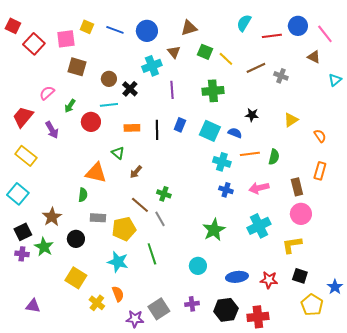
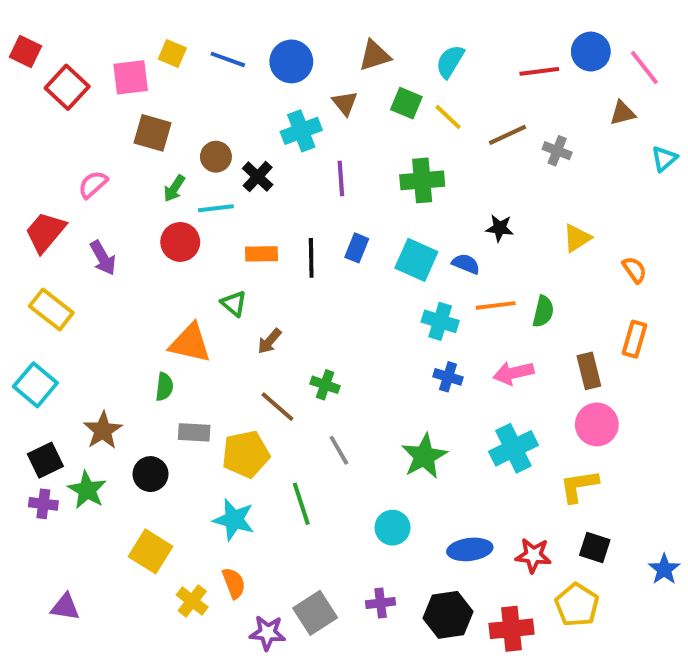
cyan semicircle: (244, 23) -> (450, 61), moved
brown triangle: (314, 57) -> (623, 113), turned -40
green arrow: (70, 106) -> (174, 188), moved
gray line: (160, 219) -> (339, 450), moved
yellow pentagon: (312, 305) -> (577, 605), moved

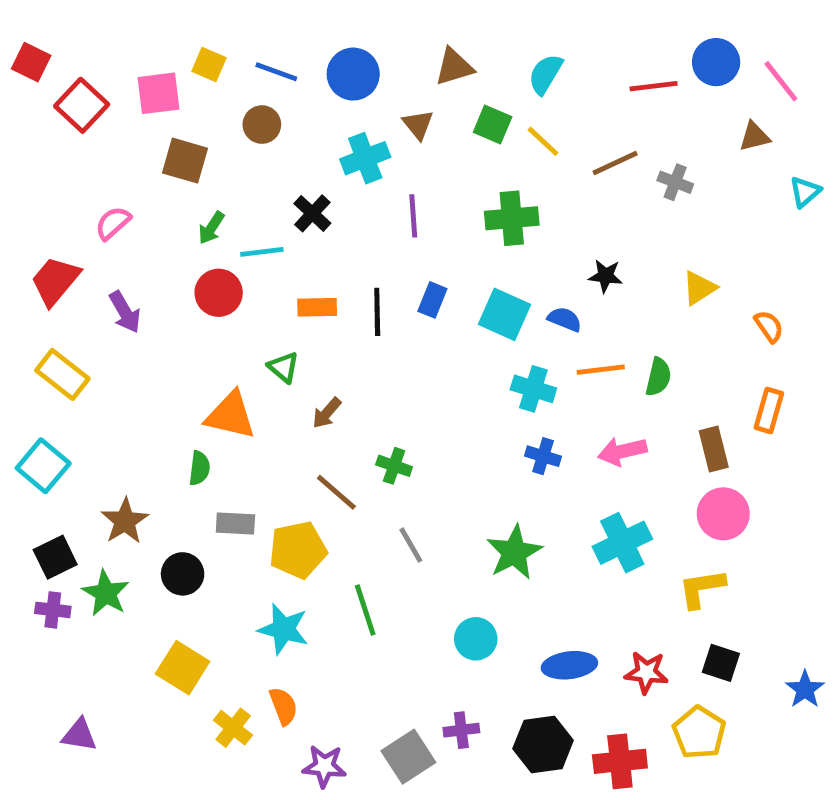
brown circle: (216, 157) -> (262, 125), moved
gray square: (315, 613) -> (408, 757), moved

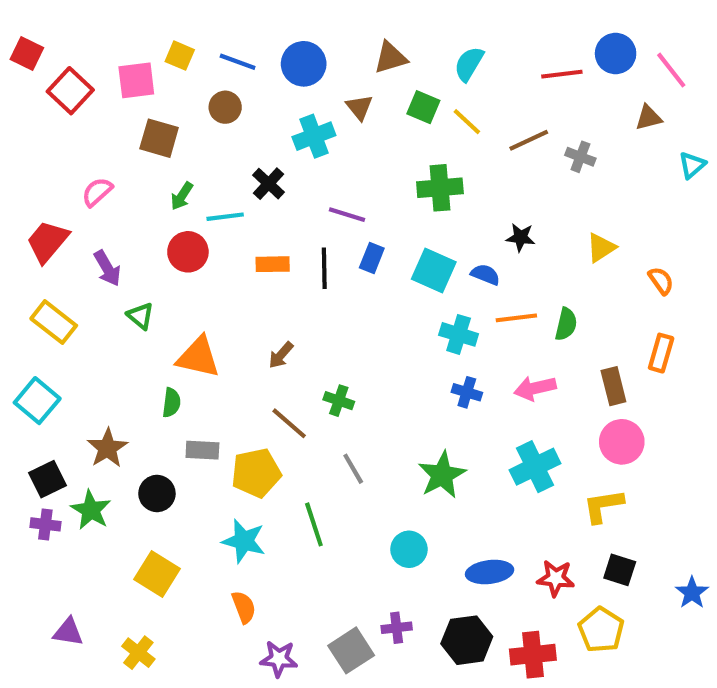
purple line: (413, 216) -> (347, 215), moved, turned -69
green triangle: (283, 367) -> (140, 316), moved
yellow cross: (233, 728) -> (138, 653), moved

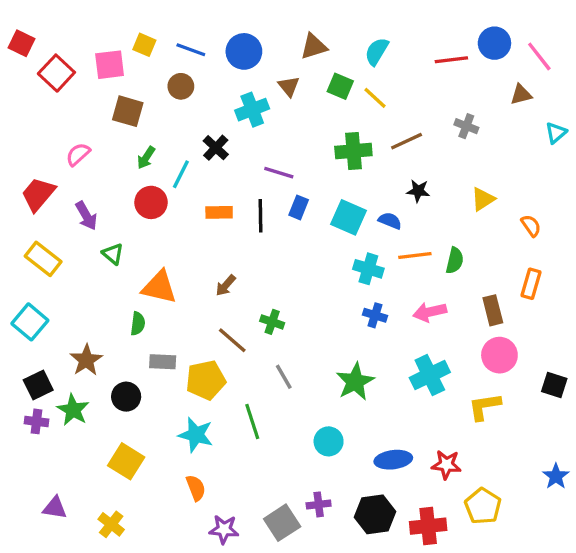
brown line: (529, 140) -> (407, 141), moved
cyan line: (225, 217) -> (181, 174), turned -56
black square: (620, 570) -> (554, 385), moved

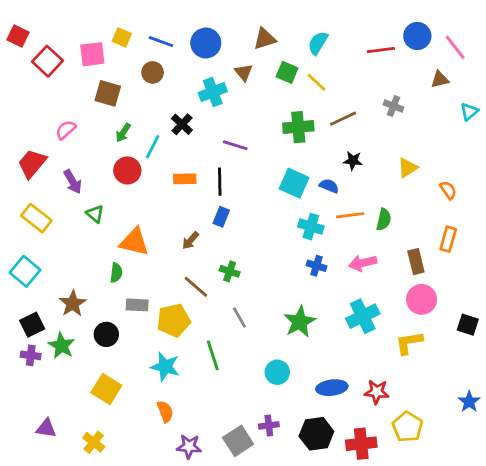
blue rectangle: (299, 207) -> (221, 217), moved

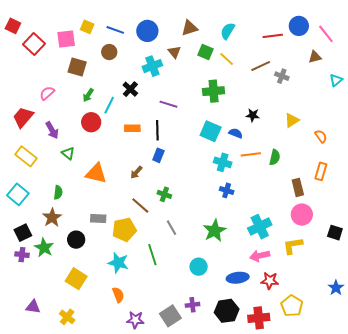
brown line: (343, 119) -> (261, 66), moved
pink arrow: (363, 263) -> (260, 256), moved
green semicircle: (116, 273) -> (58, 192), moved

